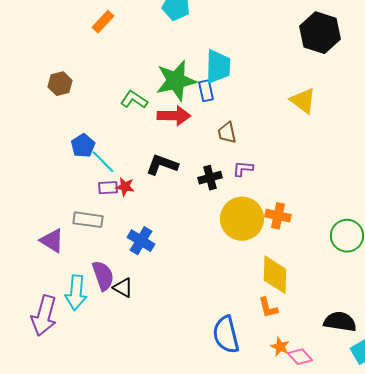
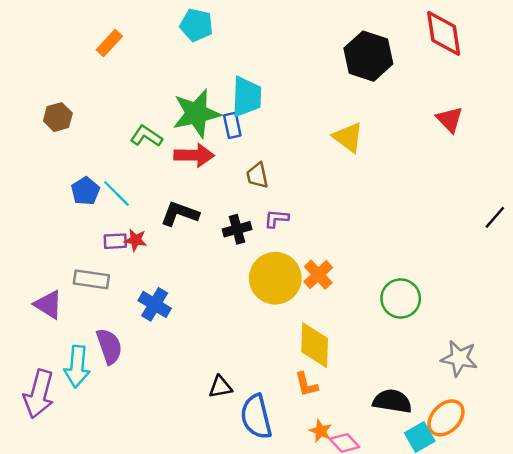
cyan line: (103, 162) -> (116, 193), moved
orange cross: (278, 216) -> (318, 275), turned 35
black triangle: (123, 288) -> (220, 387), moved, turned -40

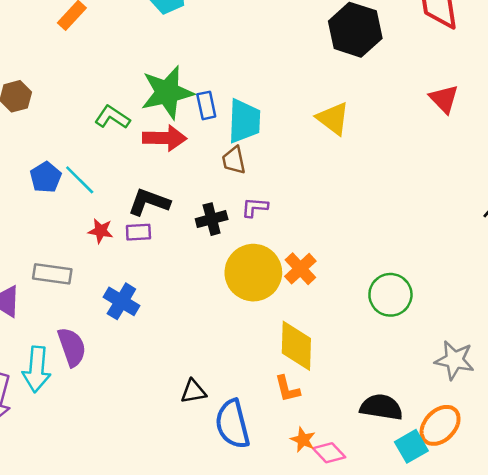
cyan trapezoid: (247, 97) -> (244, 121), moved
purple rectangle: (115, 241) -> (138, 232), moved

